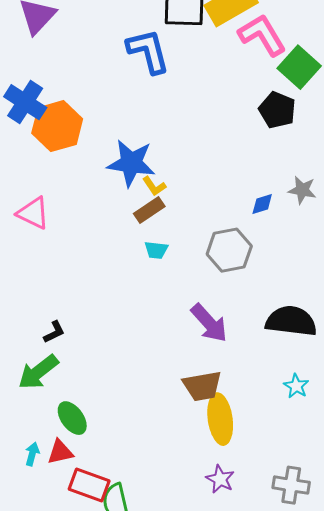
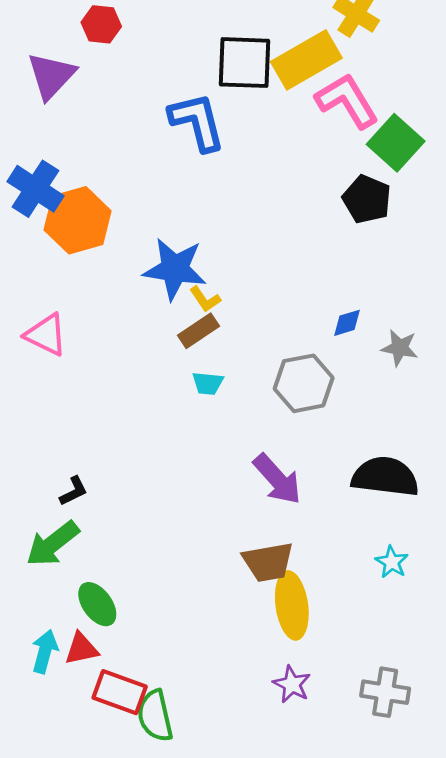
gray star: (302, 190) -> (400, 348), moved
cyan arrow: (32, 454) -> (45, 651), size x1.4

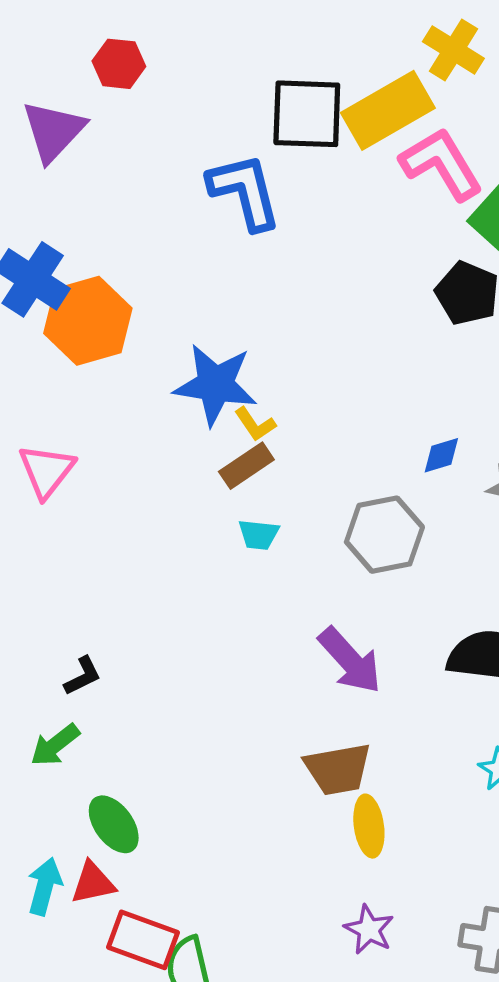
pink triangle: (46, 335) -> (46, 471), turned 42
green arrow: (53, 544) -> (55, 745), size x0.7
yellow ellipse: (292, 605) -> (369, 826), size x0.7

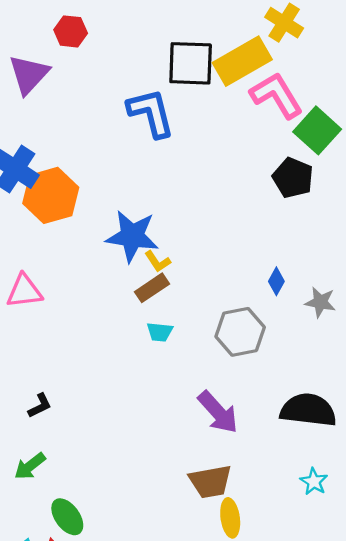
blue diamond: (441, 455) -> (276, 281), turned -44
pink triangle: (46, 471) -> (24, 291), turned 45
black L-shape: (83, 676) -> (40, 406), moved

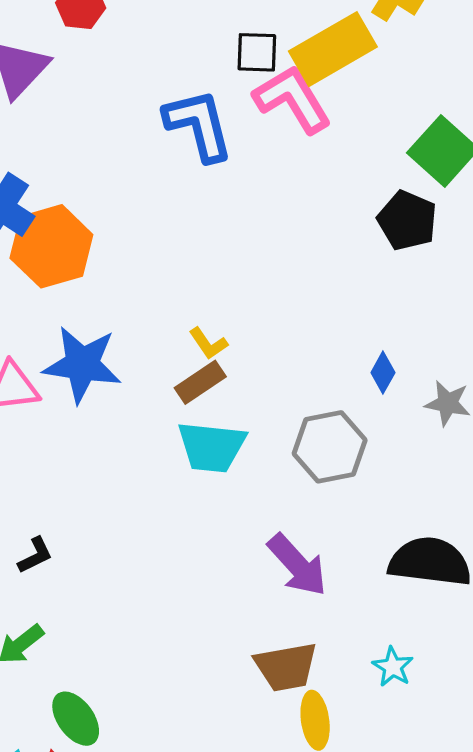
black square: (191, 63) -> (257, 52), size x0.6
pink L-shape: (276, 95) -> (292, 99), moved
blue star: (132, 236) -> (82, 364), moved
cyan trapezoid: (160, 332) -> (212, 447), size x1.8
cyan star: (314, 482) -> (393, 667), moved

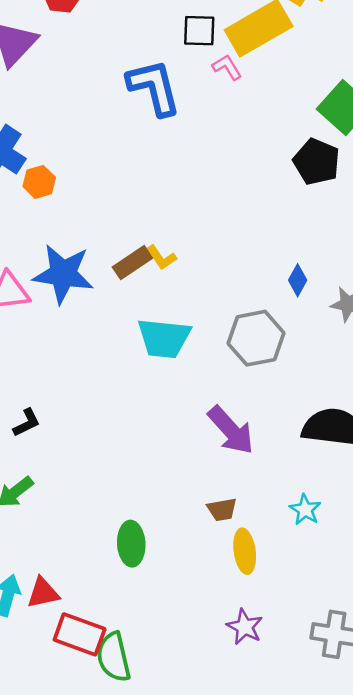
pink L-shape: (292, 99) -> (227, 67), size x0.5
orange hexagon: (51, 246) -> (39, 182), size x0.5
brown rectangle: (200, 382) -> (132, 263), moved
brown trapezoid: (286, 667) -> (222, 510), size x0.6
green ellipse: (76, 719) -> (131, 544), moved, turned 33

